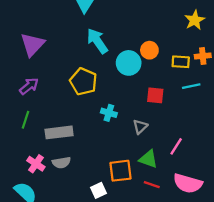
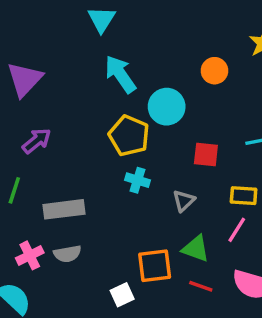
orange circle: (149, 50) -> (214, 71), moved
yellow rectangle: (181, 62) -> (244, 196), moved
yellow pentagon: (83, 81) -> (129, 136), moved
purple arrow: (29, 86) -> (37, 141), moved
pink cross: (36, 164) -> (30, 255), turned 30

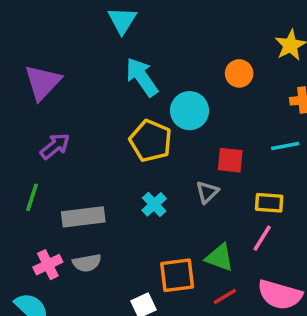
cyan cross: (138, 180) -> (154, 204), moved, turned 30
gray triangle: (184, 201) -> (207, 192), moved
red line: (201, 286) -> (225, 297), turned -50

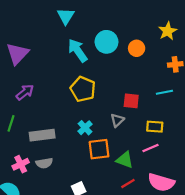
cyan circle: (190, 111) -> (107, 42), moved
pink line: (262, 238) -> (150, 148), turned 35
orange square: (177, 275) -> (99, 149), moved

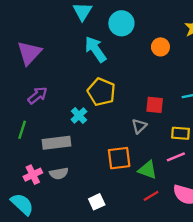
cyan circle: (107, 42) -> (121, 23), moved
cyan cross: (85, 128) -> (79, 115), moved

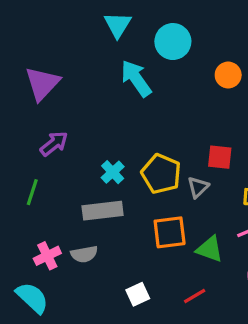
yellow pentagon: (101, 92) -> (161, 174), moved
gray rectangle: (56, 143) -> (103, 211), moved
red line: (151, 196) -> (195, 296), moved

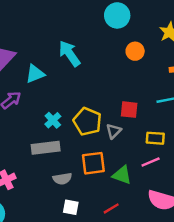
cyan triangle: (118, 25) -> (35, 74), moved, turned 36
cyan circle: (173, 42) -> (117, 15), moved
gray semicircle: (84, 254) -> (62, 179), moved
white square: (138, 294) -> (71, 207), turned 35

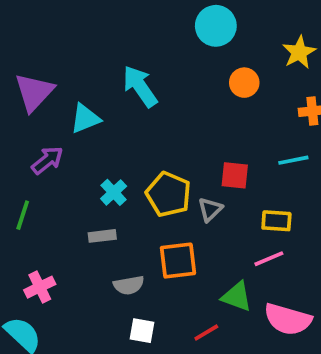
gray rectangle: (46, 148) -> (102, 236), size x0.6
green triangle: (122, 175) -> (237, 297), moved

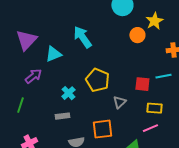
yellow star: (299, 52) -> (154, 21), moved
red square: (235, 175) -> (142, 84), moved
yellow pentagon: (168, 194) -> (97, 80), moved

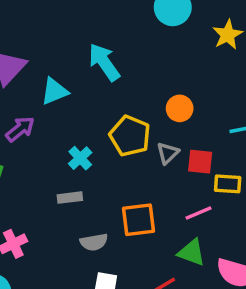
orange circle: (137, 35) -> (180, 108), moved
red square: (142, 84) -> (200, 162), moved
gray triangle: (119, 102) -> (168, 153), moved
pink line: (150, 128) -> (198, 213), moved

